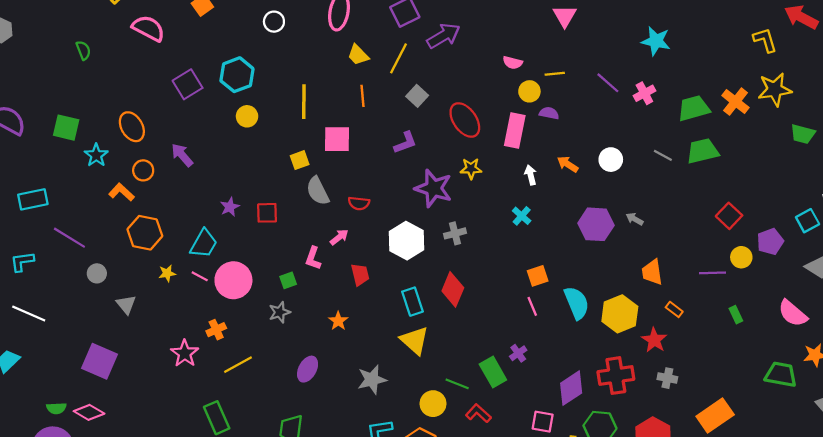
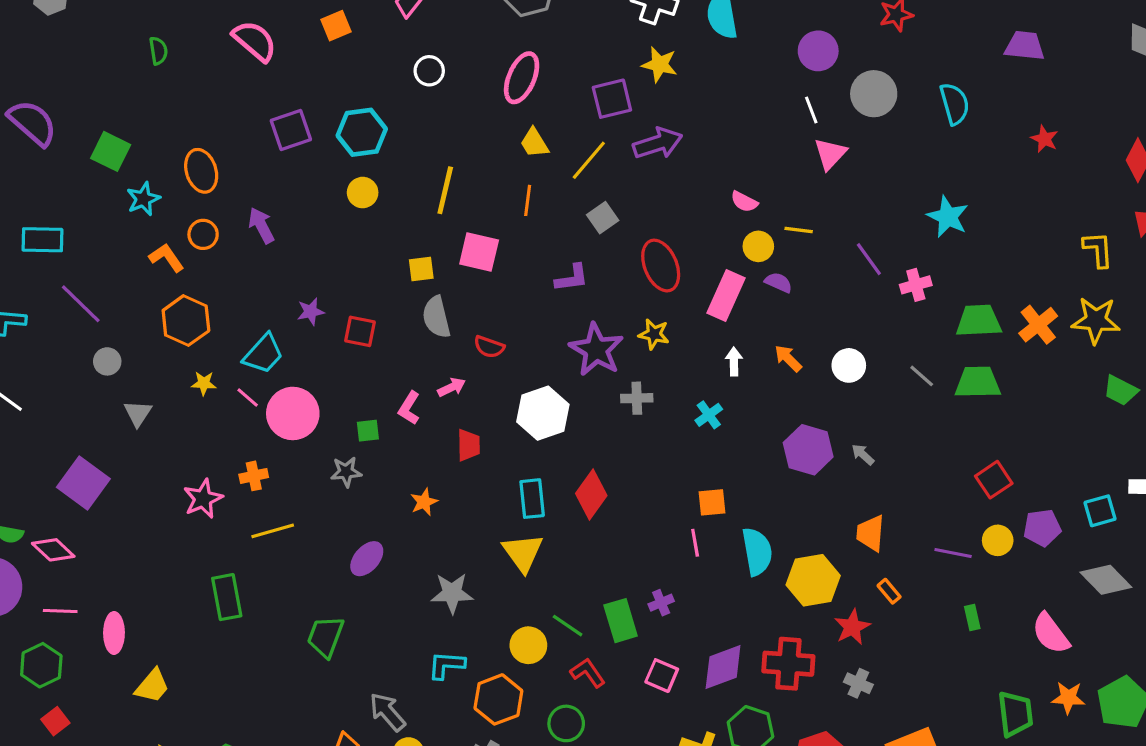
gray cross: (455, 233) -> (637, 398), moved
green trapezoid: (781, 375) -> (1015, 714), turned 60
pink square: (543, 422) -> (662, 676), moved

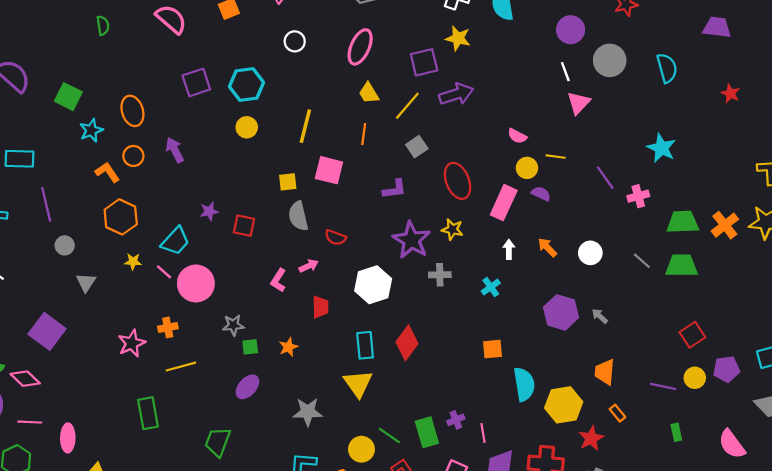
purple line: (81, 304) -> (46, 204), turned 32
green square: (368, 431) -> (250, 347), moved
pink line: (695, 543) -> (483, 433), moved

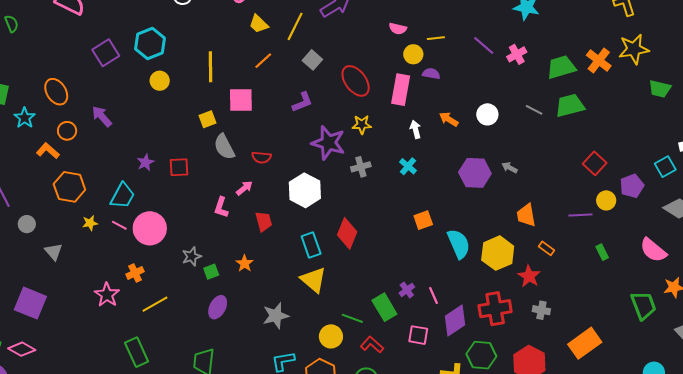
orange line: (364, 134) -> (263, 61), turned 54

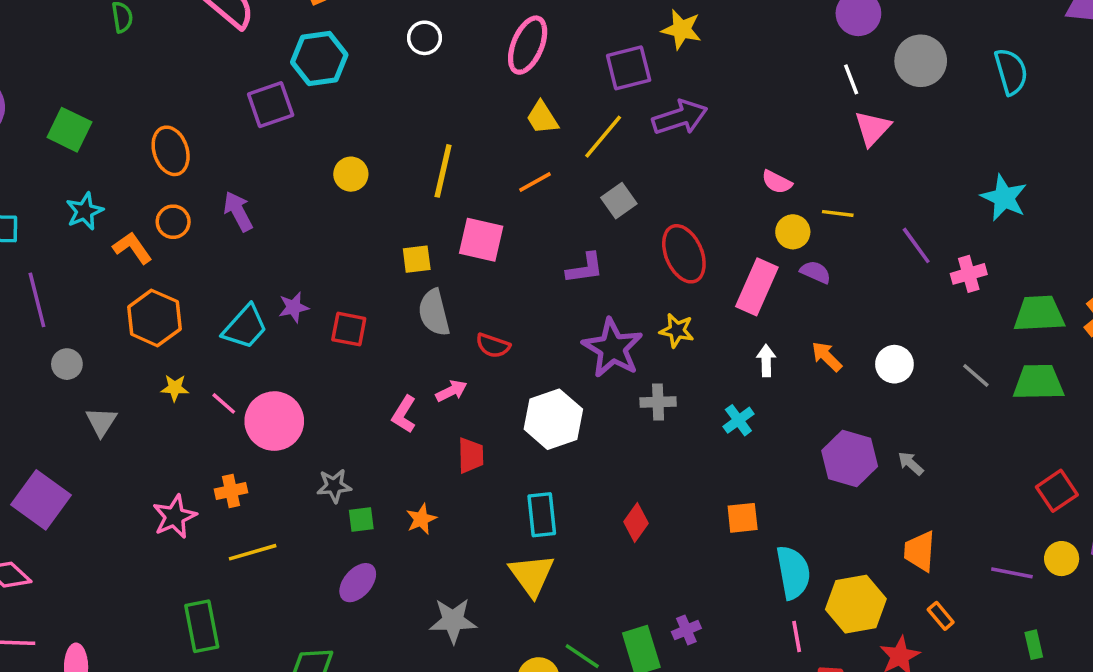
cyan hexagon: (150, 43) -> (319, 59), moved
cyan star: (25, 118) -> (85, 211), moved
cyan trapezoid: (123, 196) -> (245, 327), moved
red diamond: (347, 233) -> (636, 522), moved, size x0.7
pink line: (433, 295) -> (797, 636), moved

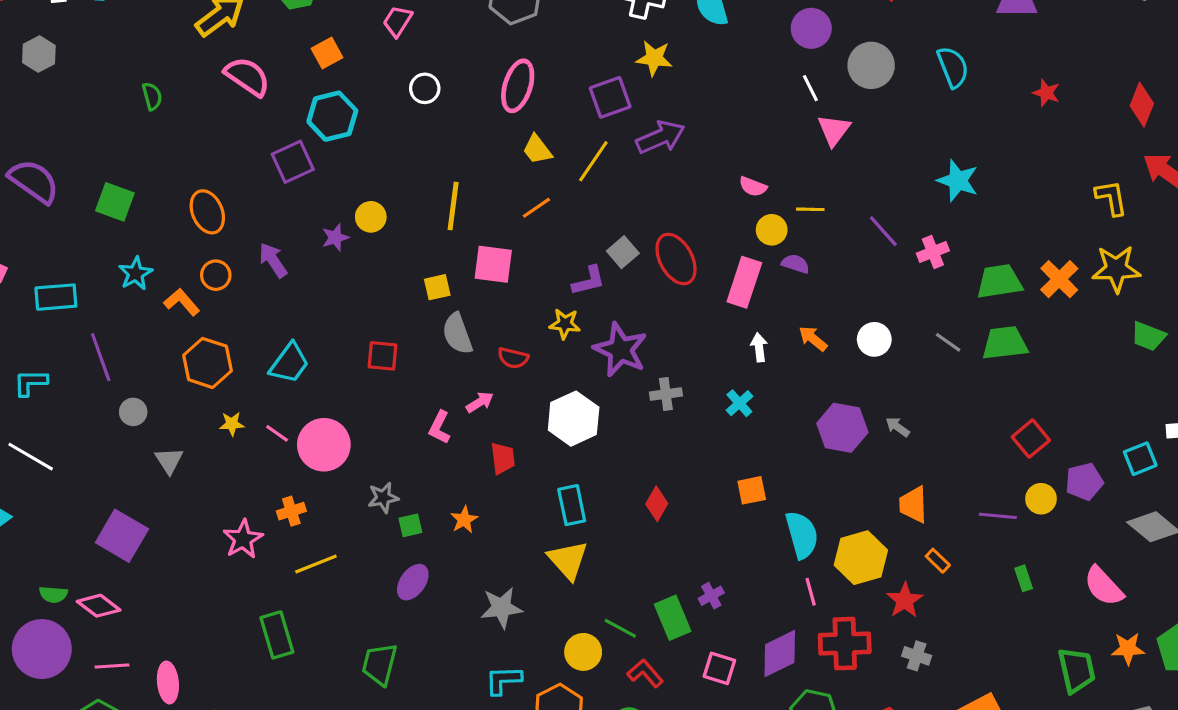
gray square: (619, 201) -> (623, 252), moved
purple star: (294, 307) -> (335, 237), moved
yellow star: (677, 330) -> (565, 324), moved

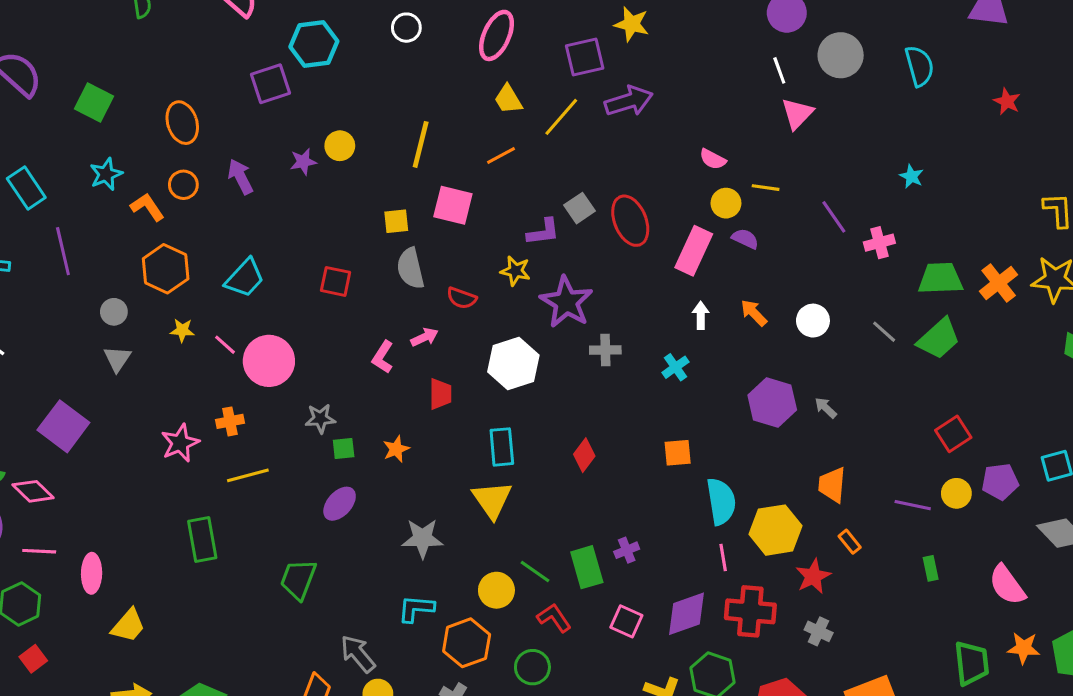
cyan star: (958, 181) -> (911, 176), size x0.6
cyan rectangle: (56, 297) -> (26, 188), turned 54
green trapezoid: (1005, 343) -> (939, 339), turned 138
gray circle: (133, 412) -> (114, 312), moved

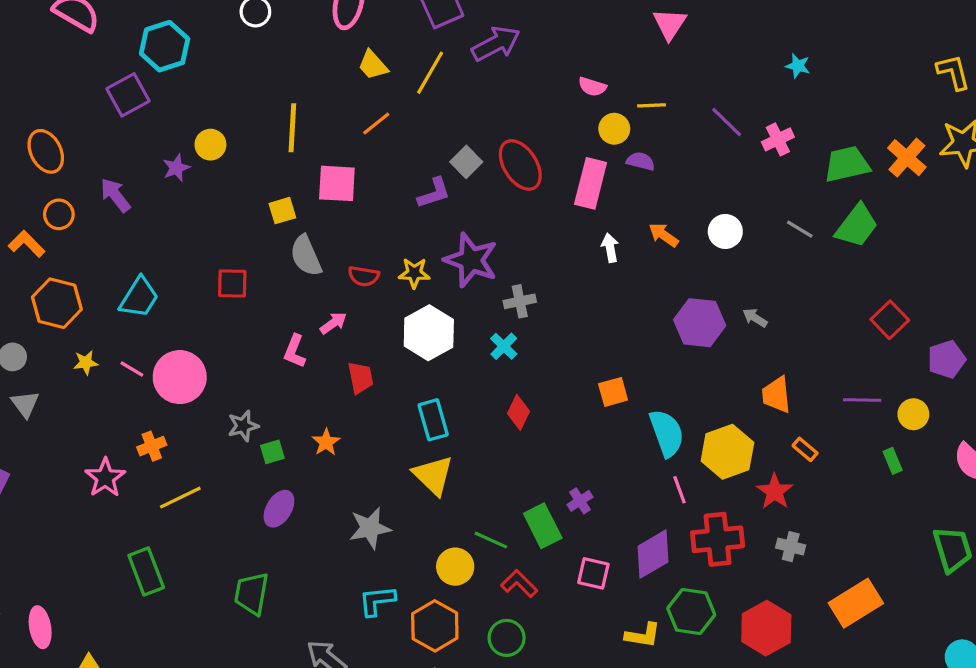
yellow star: (515, 271) -> (414, 273), moved
cyan cross: (675, 367) -> (504, 346), moved
yellow circle: (956, 493) -> (913, 414), moved

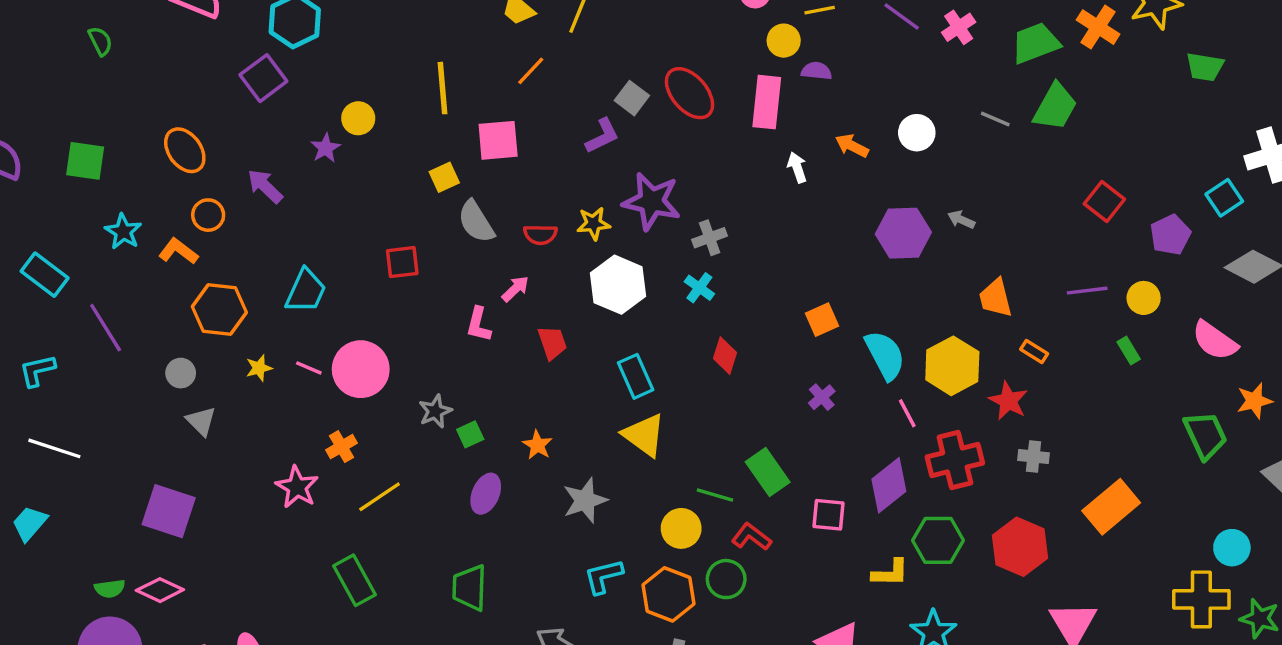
orange star: (326, 442) -> (537, 445), moved
purple cross: (580, 501) -> (822, 397), moved
green circle: (507, 638) -> (726, 579), moved

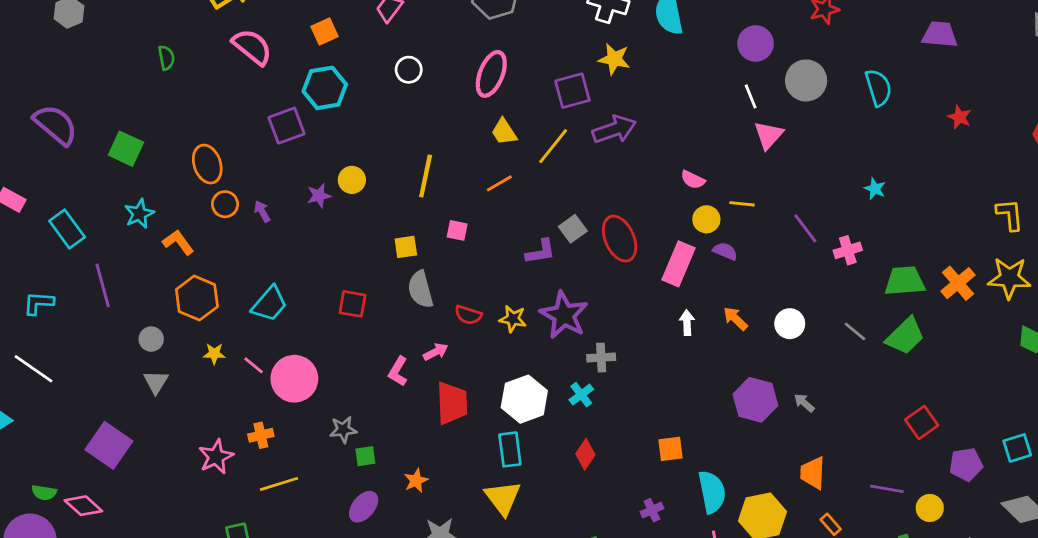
pink square: (498, 140) -> (457, 230), size x0.6
purple arrow: (265, 186) -> (262, 211), size x0.7
orange circle: (208, 215) -> (225, 204), moved
white hexagon: (618, 285) -> (524, 399), moved
red trapezoid: (552, 343) -> (452, 403), size x1.5

